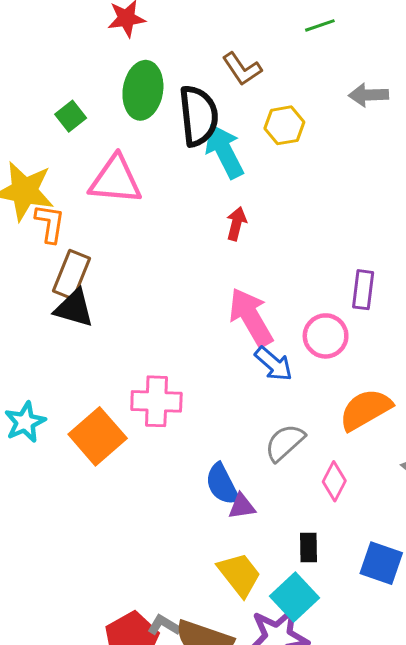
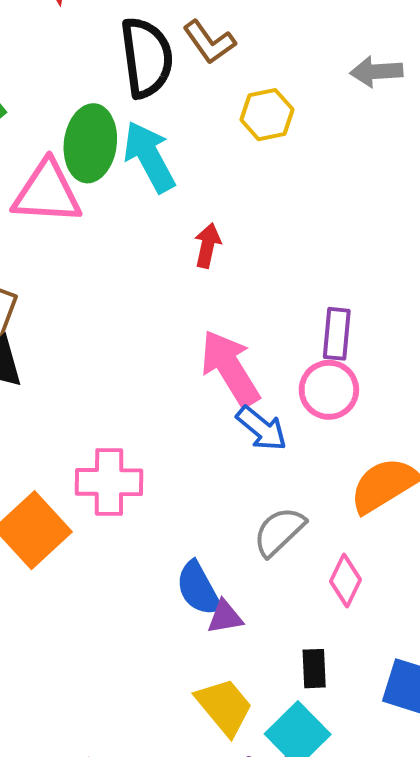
green ellipse: (143, 90) -> (90, 143), moved
black semicircle: (198, 116) -> (146, 58), moved
cyan arrow: (224, 151) -> (149, 157), moved
purple rectangle: (363, 290) -> (337, 334), moved

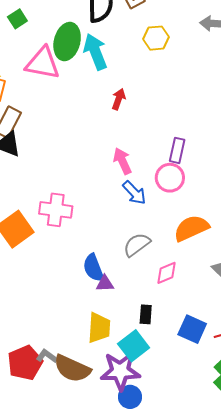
pink arrow: (230, 368) -> (122, 161), size x0.7
pink diamond: (346, 580) -> (167, 273), turned 35
yellow trapezoid: (224, 707) -> (99, 328), turned 36

